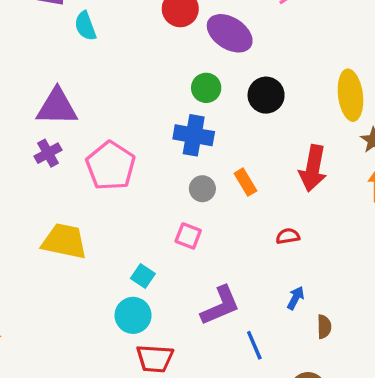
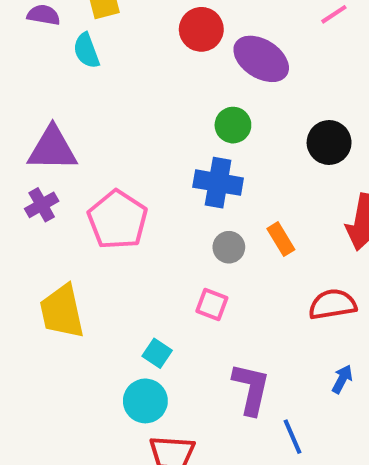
black circle: (266, 95) -> (329, 142), moved
red semicircle: (288, 236) -> (333, 304), size x1.6
yellow trapezoid: (64, 241) -> (62, 311), turned -114
purple L-shape: (220, 306) -> (251, 389), turned -54

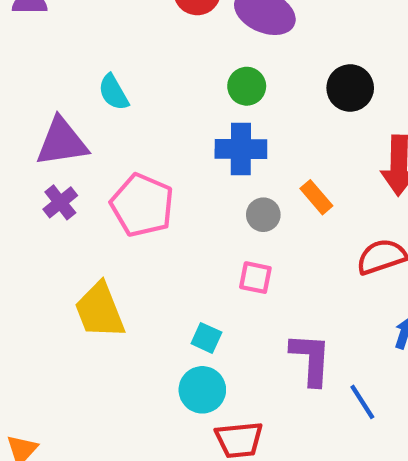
cyan semicircle: (86, 51) -> (113, 92), moved

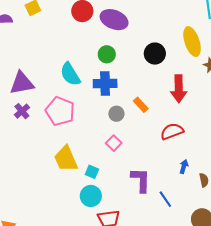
cyan semicircle: (113, 92) -> (70, 74), moved, size x1.4
pink square: (255, 278) -> (114, 143), turned 35
yellow trapezoid: (100, 310) -> (66, 159), moved

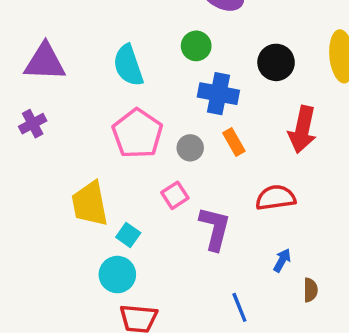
blue cross: (105, 84) -> (218, 94), moved
purple cross: (22, 111) -> (33, 124), moved
pink pentagon: (60, 111) -> (137, 133), moved
purple L-shape: (141, 180) -> (215, 228), moved

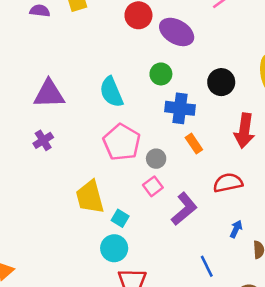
gray circle: (190, 148) -> (156, 159), moved
purple L-shape: (215, 228) -> (184, 209), turned 40

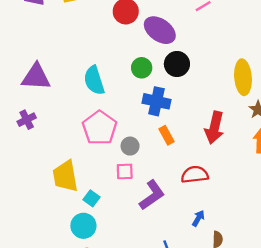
black circle: (221, 82) -> (177, 64), moved
pink square: (153, 186) -> (125, 171), turned 30

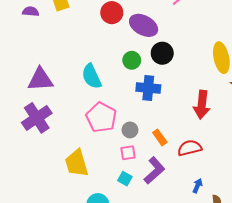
purple cross: (27, 120) -> (37, 118), size x1.8
orange rectangle: (166, 135) -> (160, 137), moved
cyan square: (92, 198) -> (125, 179), moved

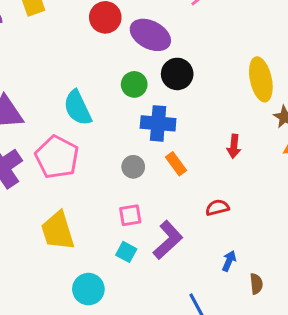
red arrow: (202, 105) -> (234, 146), size x0.6
pink pentagon: (101, 117) -> (57, 157), moved
gray circle: (130, 130) -> (133, 167), moved
orange rectangle: (160, 137) -> (176, 164), moved
red semicircle: (190, 148) -> (217, 208), size x0.7

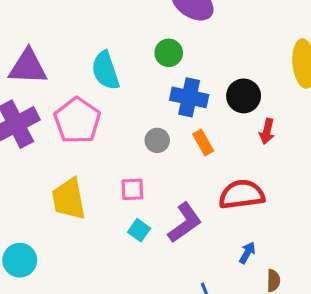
black circle: (177, 74) -> (244, 96), moved
red semicircle: (217, 208) -> (242, 194), size x1.8
pink square: (130, 215) -> (132, 189), moved
cyan circle: (88, 289) -> (20, 260), moved

